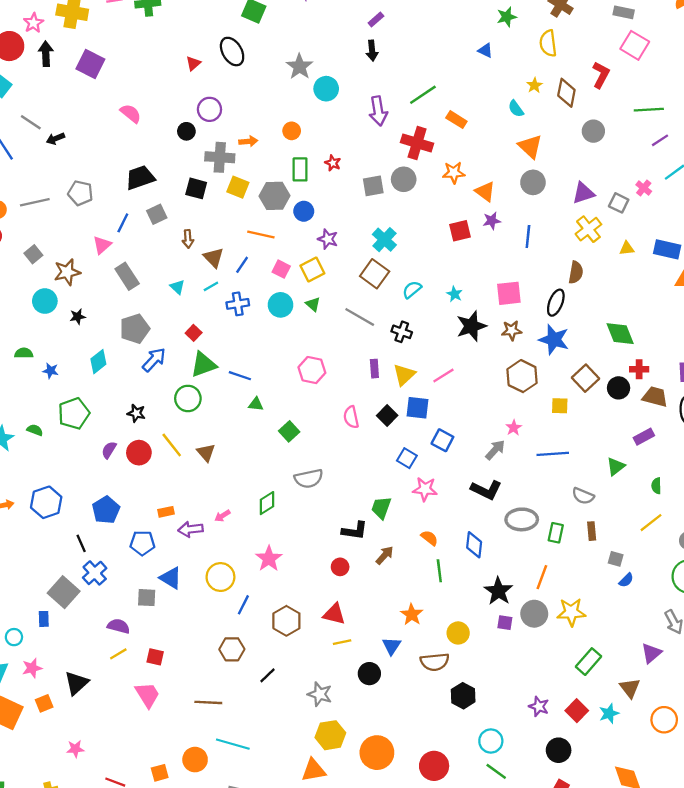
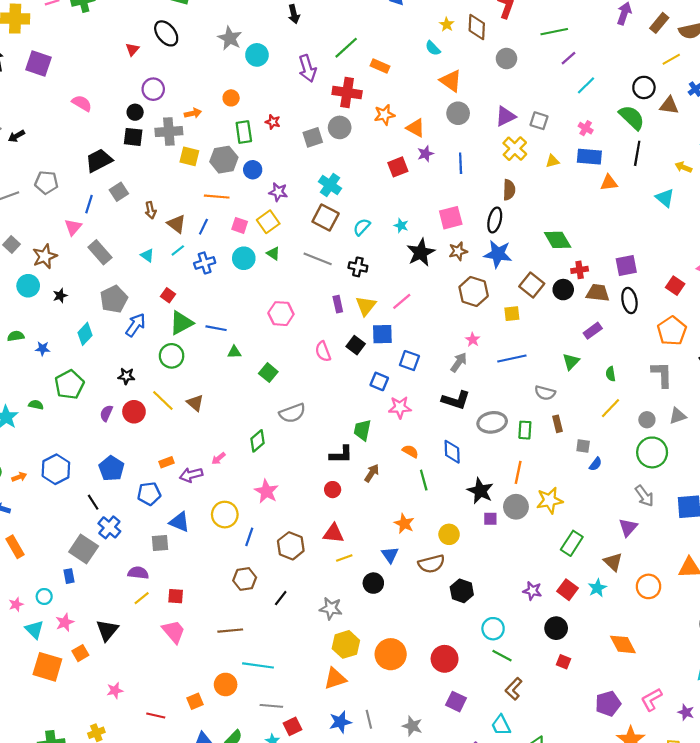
black square: (196, 188) -> (133, 137), moved
pink cross: (644, 188) -> (586, 128), moved

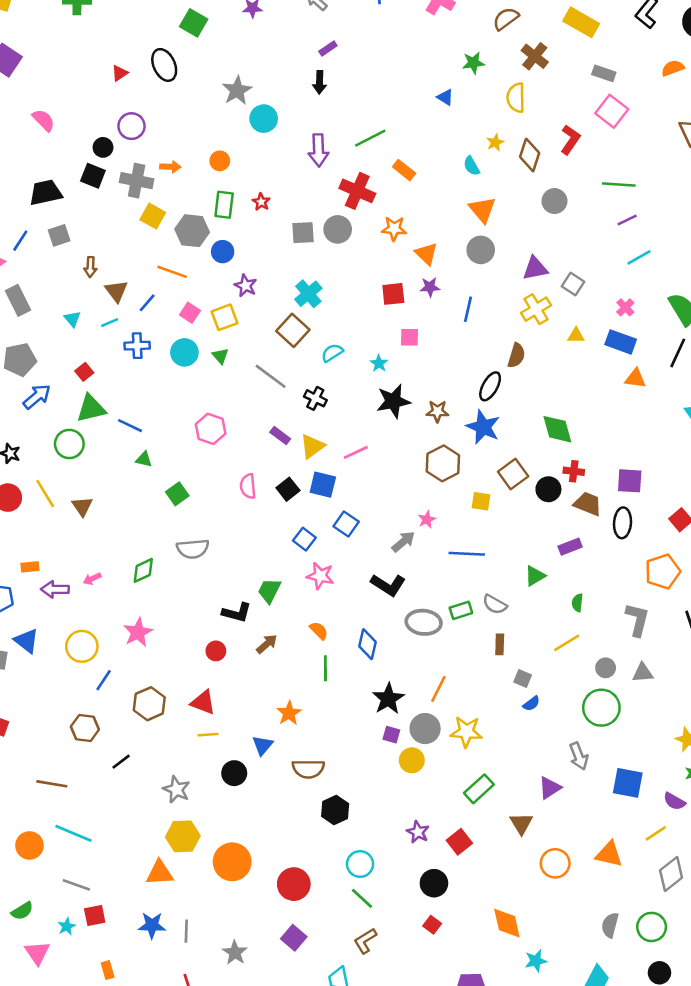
pink square: (451, 218) -> (410, 337), moved, size x0.7
purple rectangle: (338, 304) -> (280, 436), turned -56
green rectangle: (525, 430) -> (461, 610), moved, turned 54
yellow circle: (449, 534) -> (412, 760), moved
cyan star: (597, 588) -> (536, 961), moved

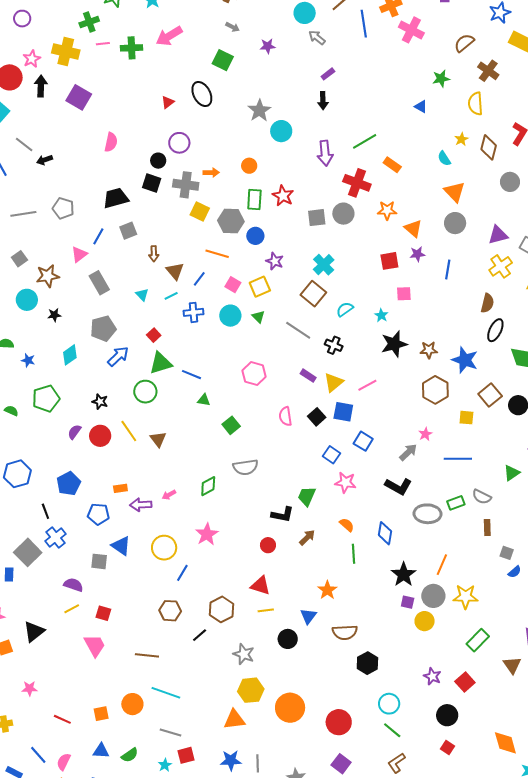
pink semicircle: (44, 120) -> (111, 142), turned 60
red star: (261, 202) -> (283, 196), size x1.5
black ellipse: (490, 386) -> (495, 330), moved
brown hexagon: (149, 704) -> (222, 609), moved

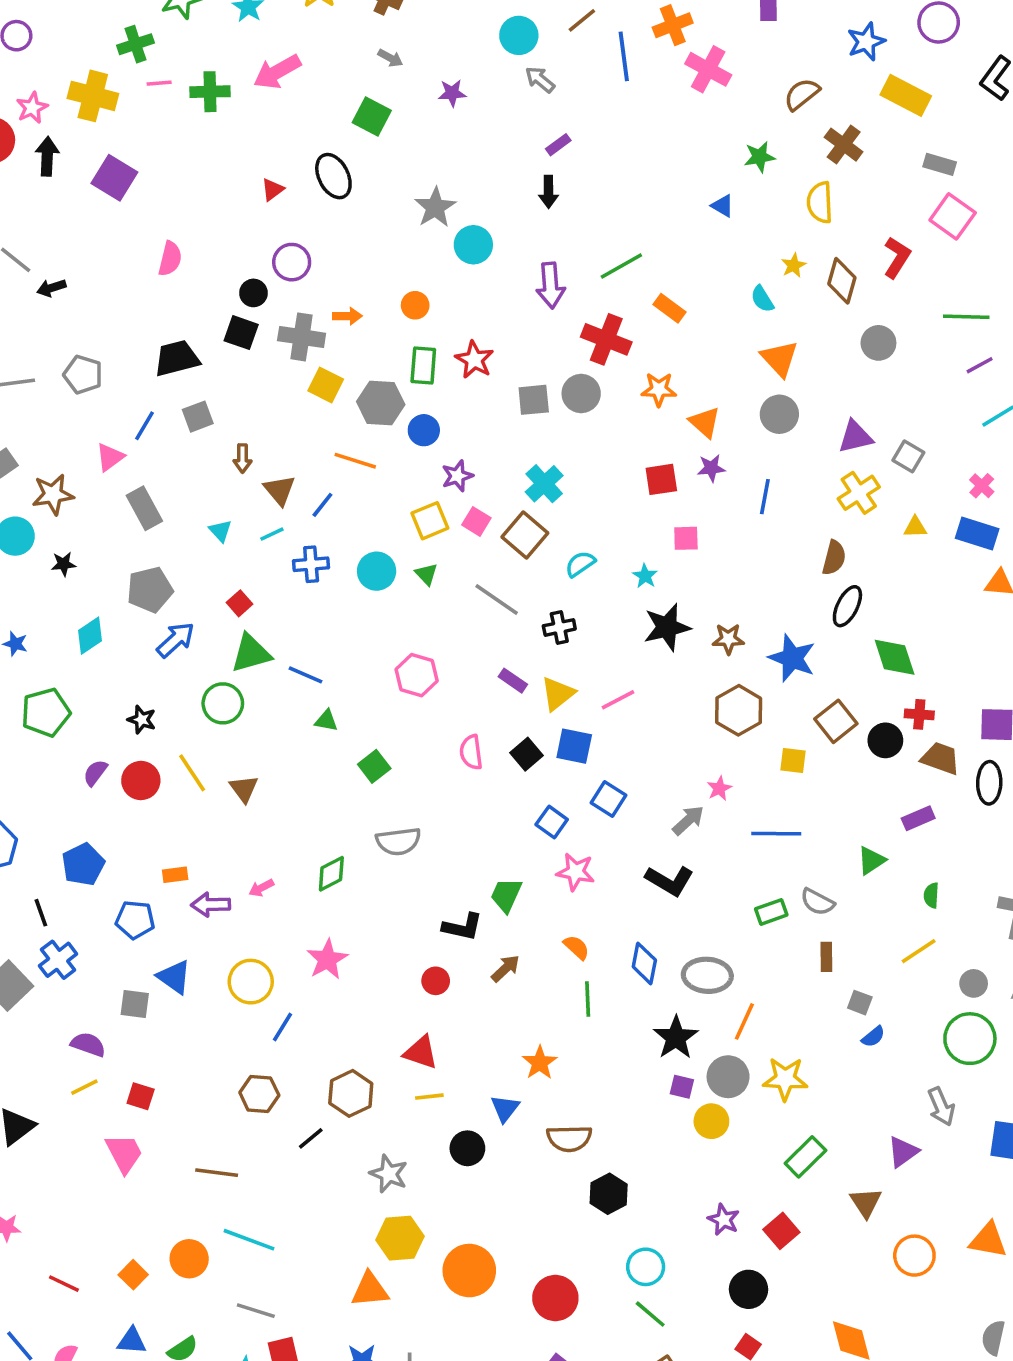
purple star: (275, 261) -> (457, 476), turned 30
pink square: (233, 285) -> (476, 521), moved
black cross: (334, 345) -> (559, 627), turned -36
gray ellipse: (427, 514) -> (707, 975), moved
orange square: (101, 714) -> (133, 1275), turned -35

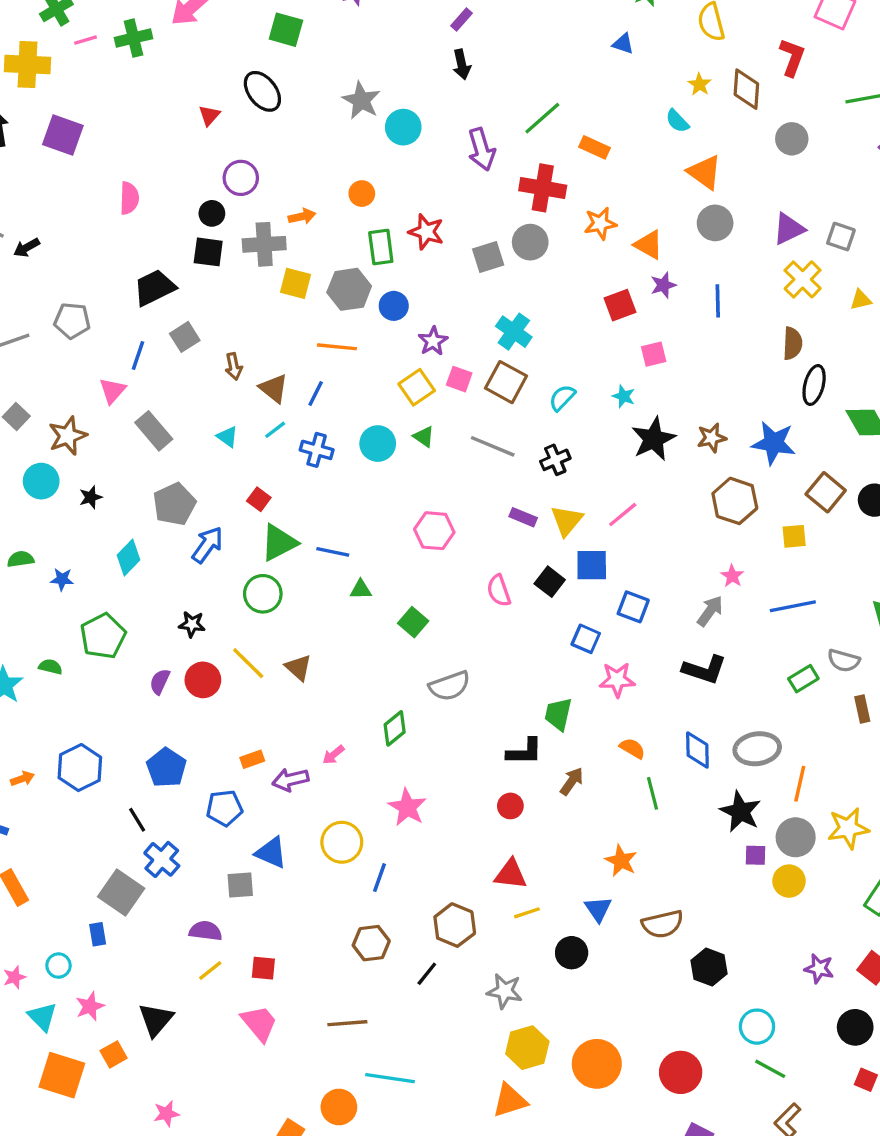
blue cross: (311, 564) -> (317, 450), turned 32

